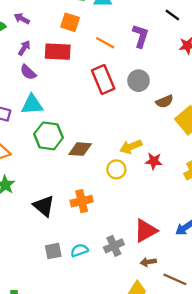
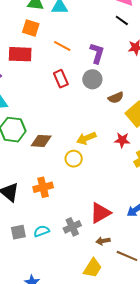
purple L-shape: (140, 36) -> (97, 53), moved
red rectangle: (103, 79) -> (61, 79), size x0.7
red star: (154, 161) -> (122, 140), moved

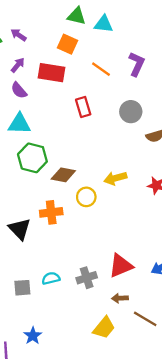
purple L-shape: (97, 53) -> (137, 64), moved
red rectangle: (61, 79) -> (83, 107), moved
yellow circle: (74, 159) -> (86, 197), moved
orange cross: (43, 187) -> (51, 212), moved
gray square: (18, 232) -> (22, 288), moved

